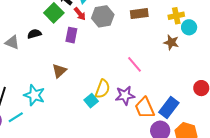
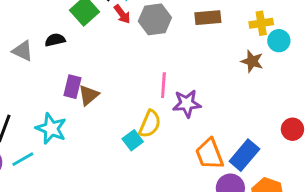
purple rectangle: (71, 35) -> (72, 87), moved
pink line: (135, 64) -> (163, 85), moved, turned 42
purple star: (125, 95) -> (187, 104), moved

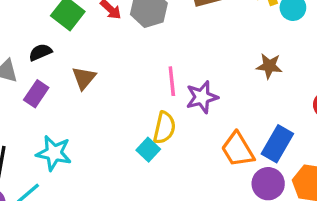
brown star: (252, 61) -> (269, 66), moved
purple rectangle: (72, 87) -> (36, 94), moved, turned 30
brown triangle: (89, 95) -> (84, 78), moved

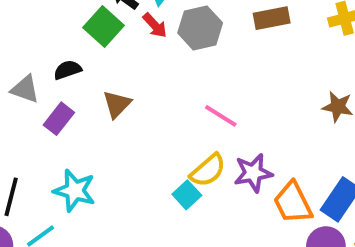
pink line: (172, 81) -> (221, 116), turned -56
purple star: (202, 97) -> (253, 173), moved
yellow semicircle: (164, 128) -> (208, 170), turned 32

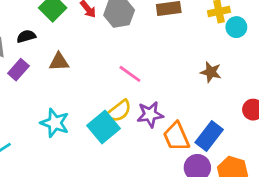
brown triangle: (117, 104) -> (59, 62), turned 40
cyan star: (75, 191) -> (55, 123), moved
cyan square: (187, 195) -> (104, 127), size x1.6

